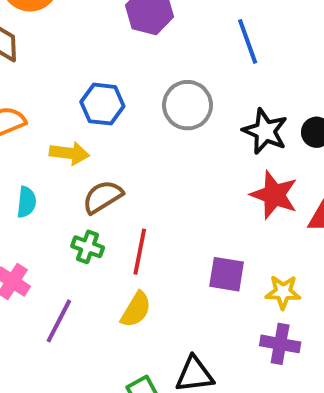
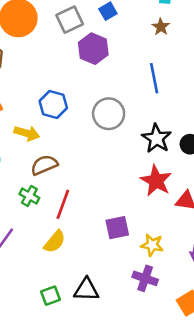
purple square: (227, 274) -> (117, 228), turned -30

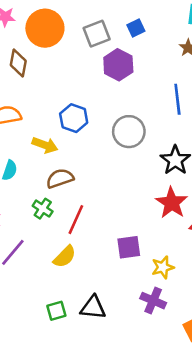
yellow star: (152, 245) -> (163, 267), turned -30

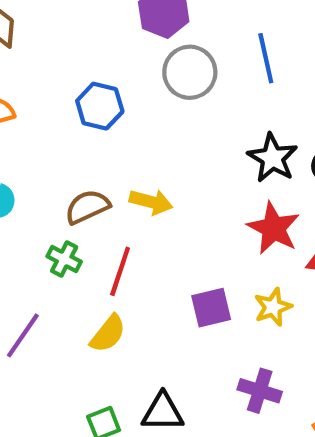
gray circle: (129, 132) -> (190, 72), moved
yellow arrow: (45, 145) -> (151, 202), moved
yellow star: (163, 267) -> (273, 307), moved

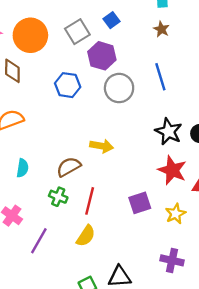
blue hexagon: (100, 106) -> (68, 85), moved
yellow arrow: (151, 202) -> (102, 146), moved
purple square: (211, 308) -> (140, 203), moved

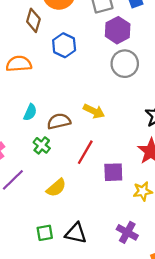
blue hexagon: (68, 85) -> (64, 45), moved
cyan semicircle: (22, 168) -> (30, 112), moved
red line: (90, 201) -> (85, 152), moved

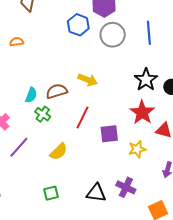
blue hexagon: (64, 45) -> (78, 25), moved
orange semicircle: (19, 64) -> (17, 42), size x0.6
cyan semicircle: (30, 112) -> (31, 95), moved
black triangle: (76, 233) -> (96, 193), moved

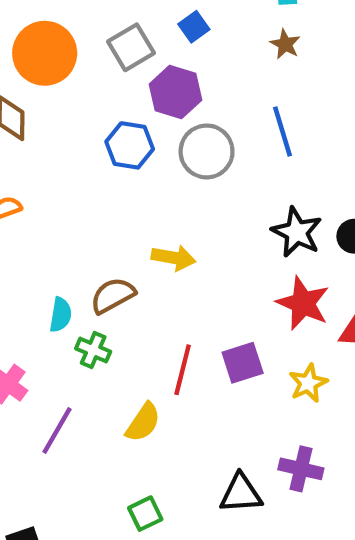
red line: (83, 117) -> (183, 370), moved

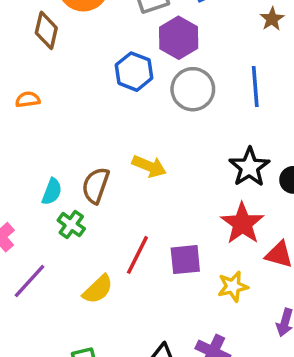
brown semicircle: (113, 295) -> (96, 185), turned -54

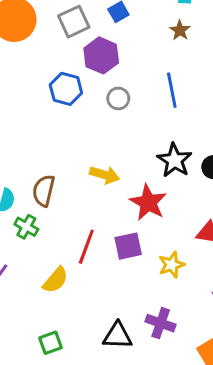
gray circle: (193, 89) -> (118, 98), size x0.6
yellow arrow: (149, 166) -> (105, 175), moved
red star: (242, 223) -> (148, 202), moved

